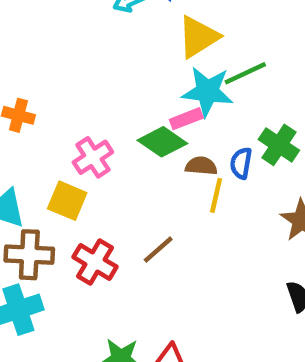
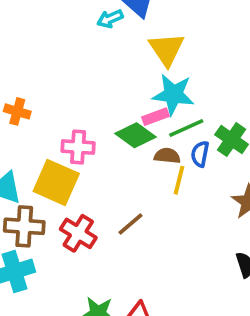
yellow triangle: (198, 37) -> (167, 49), turned -33
green line: (245, 73) -> (186, 128), moved
pink cross: (93, 157) -> (78, 147), turned 36
yellow square: (67, 201) -> (56, 182), size x1.4

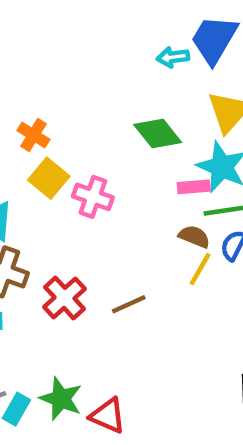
green diamond: (136, 135) -> (158, 133), moved
yellow square: (56, 182) -> (49, 178), moved, size x0.7

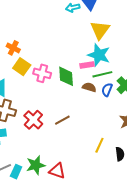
green diamond: (158, 133) -> (66, 76), moved, turned 40
yellow line: (200, 269) -> (99, 145), moved
green star: (61, 399) -> (36, 165), turned -30

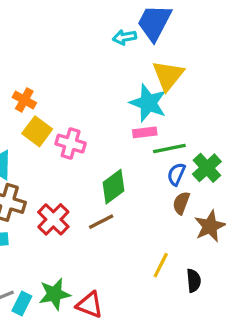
cyan star: (99, 55) -> (148, 103), moved
green diamond: (66, 76) -> (114, 187), moved, turned 55
brown semicircle: (89, 87) -> (181, 203), moved, turned -88

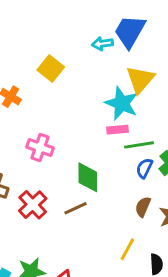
yellow square: (37, 131) -> (51, 69), moved
pink cross: (71, 144) -> (40, 148), moved
green diamond: (114, 187) -> (88, 177), turned -56
brown semicircle: (181, 203) -> (143, 207), moved

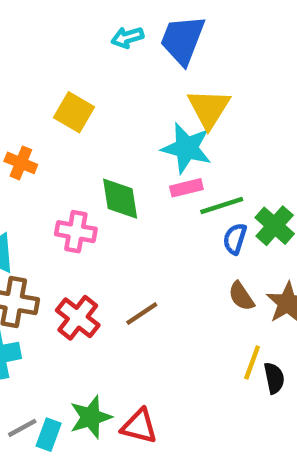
cyan arrow: (102, 44) -> (127, 37), moved
green diamond: (88, 177) -> (120, 199), moved
brown semicircle: (143, 207) -> (241, 296), turned -48
yellow line: (127, 249) -> (252, 363), moved

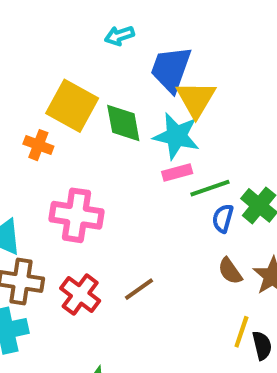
blue trapezoid: (183, 40) -> (171, 69), moved
yellow square: (74, 112) -> (72, 106), size x1.4
orange cross: (21, 163) -> (38, 145), moved
green diamond: (120, 199) -> (123, 123), moved
pink cross: (76, 232) -> (76, 215), size x1.4

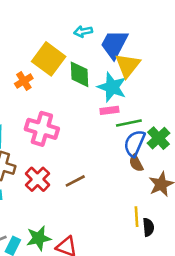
cyan arrow: (119, 36) -> (83, 32), moved
orange cross: (38, 145) -> (24, 81), turned 30
blue semicircle: (223, 218) -> (134, 143), size x1.5
brown semicircle: (230, 271) -> (136, 163), moved
yellow line: (241, 332) -> (136, 217), turned -30

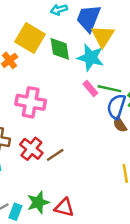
pink rectangle: (109, 110) -> (90, 89), moved, turned 63
green line: (129, 123) -> (109, 89), turned 30
brown line: (75, 181) -> (55, 155), moved

